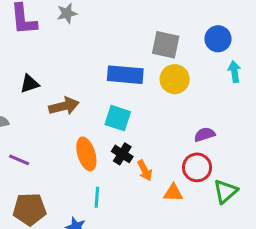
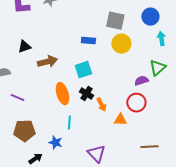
blue rectangle: (125, 75) -> (88, 41), size x0.6
cyan square: (118, 118) -> (83, 70), turned -36
green triangle: (225, 191) -> (157, 68), moved

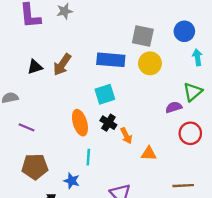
blue rectangle: (88, 41) -> (111, 60), size x1.6
brown arrow: (47, 62) -> (62, 65), moved, turned 138
red circle: (136, 103) -> (190, 133), moved

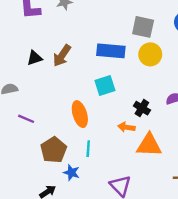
black cross: (108, 123) -> (142, 108), moved
orange arrow: (126, 136) -> (126, 127), turned 126
orange triangle: (149, 154) -> (149, 145), size x1.6
brown pentagon: (35, 167) -> (54, 150), moved, turned -30

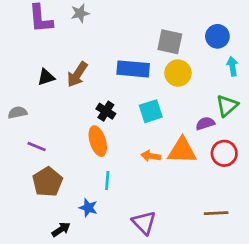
cyan square: (105, 85) -> (151, 111), moved
black cross: (142, 108) -> (106, 111), moved
orange triangle: (149, 145) -> (182, 151), moved
brown pentagon: (54, 150) -> (47, 182), moved

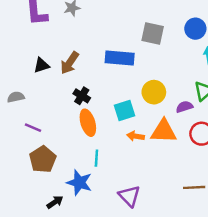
yellow circle: (178, 73) -> (154, 92), moved
black cross: (106, 111) -> (82, 96), moved
cyan square: (151, 111) -> (125, 110), moved
blue star: (88, 208) -> (79, 183), size x1.5

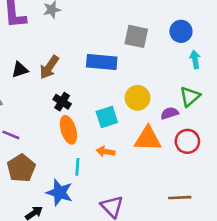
orange arrow: (136, 136) -> (106, 152), moved

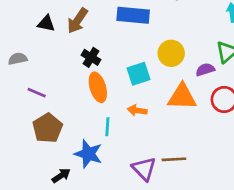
black triangle: (20, 70) -> (46, 23), turned 30
brown line: (180, 198) -> (174, 159), moved

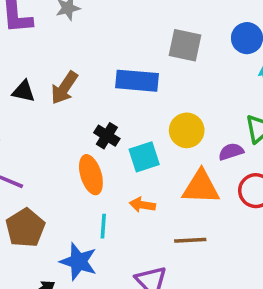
black cross: (91, 57) -> (107, 136), moved
brown line: (174, 159) -> (190, 240), moved

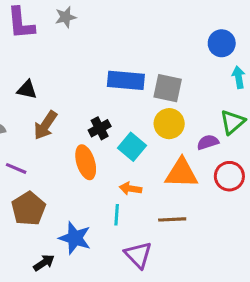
gray square: (185, 45) -> (168, 88), moved
brown arrow: (64, 88) -> (45, 125), moved
black cross: (107, 136) -> (100, 128), turned 30
cyan square: (144, 157) -> (132, 147), turned -32
cyan line: (103, 226) -> (117, 215), moved

